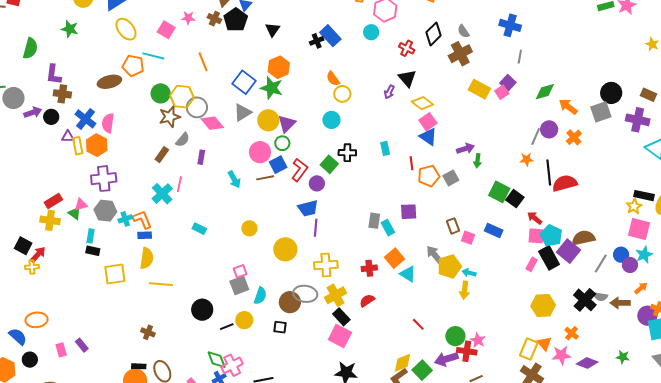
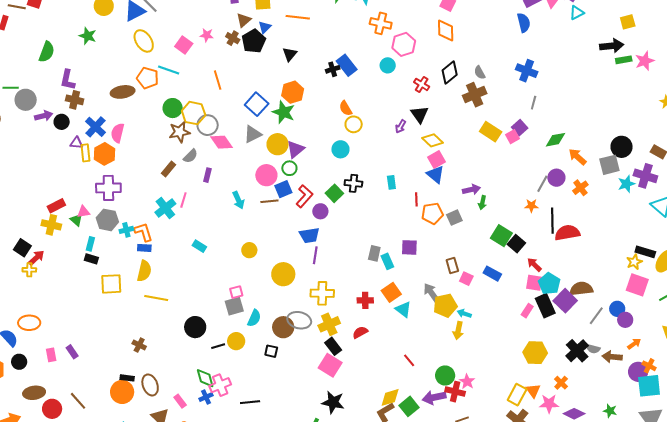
cyan star: (644, 255) -> (626, 184), moved

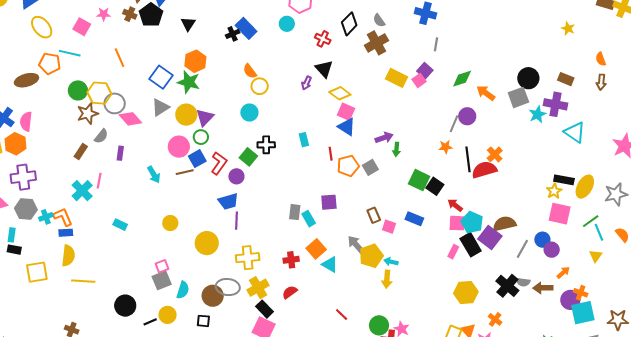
pink square: (436, 159) -> (346, 112), turned -30
orange cross: (580, 188) -> (495, 154), moved

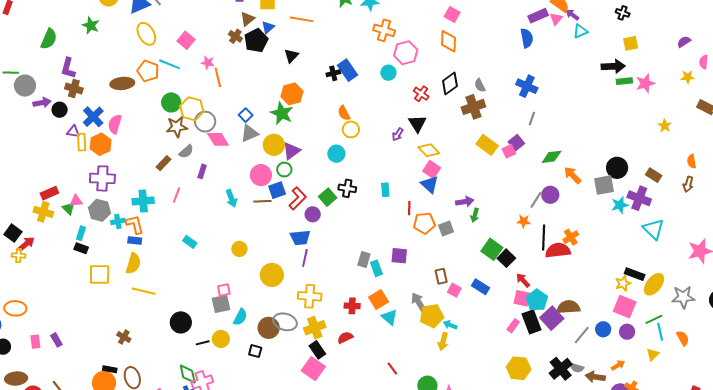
pink star: (104, 14) -> (208, 63), moved
blue square: (161, 77) -> (246, 115), moved, size x0.6
cyan cross: (82, 191) -> (143, 201), moved, turned 30
purple circle: (552, 250) -> (627, 332), moved

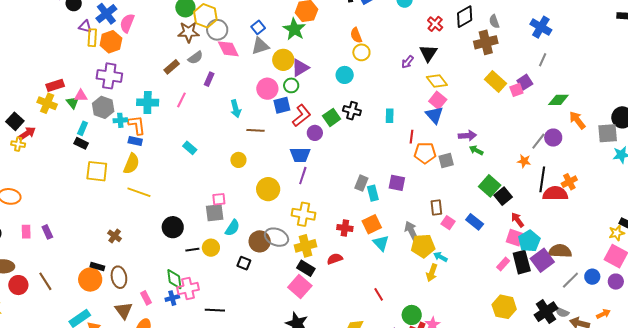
brown line: (262, 201) -> (255, 130), moved
green arrow: (475, 215) -> (476, 150), turned 96
black rectangle: (317, 350) -> (306, 268), turned -30

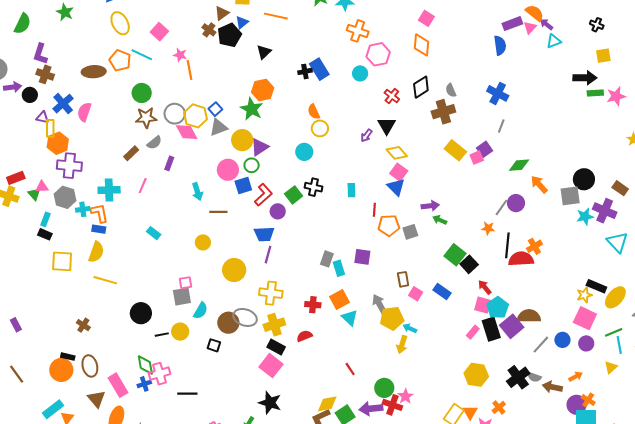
yellow hexagon: (205, 16) -> (196, 116), moved
orange hexagon: (111, 42) -> (58, 143), moved
pink rectangle: (146, 298) -> (118, 385), size x1.6

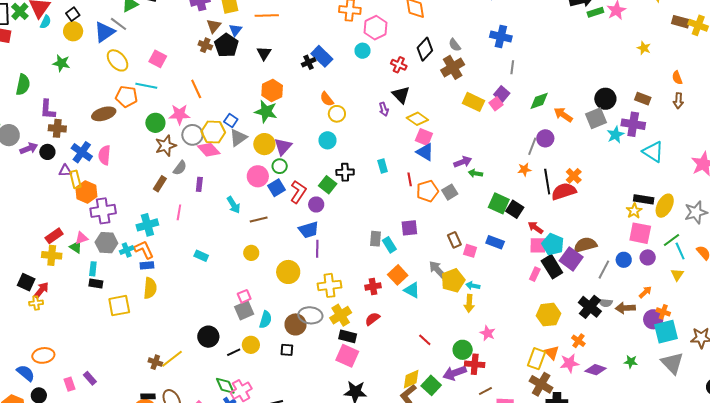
pink star: (180, 55) -> (180, 114), moved, size x1.5
purple arrow: (366, 136) -> (384, 109), turned -40
yellow line: (105, 280) -> (172, 359), moved, turned -40
pink star: (405, 396) -> (488, 333), moved

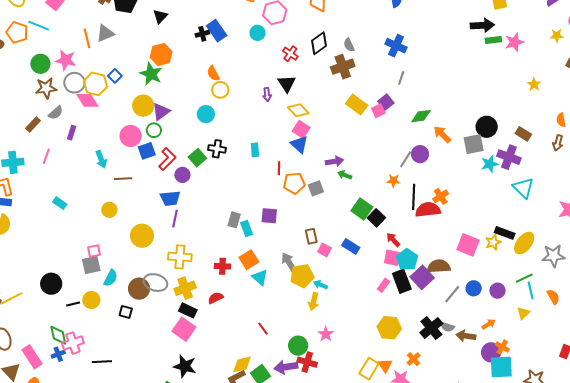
gray triangle: (238, 138) -> (105, 33), moved
pink square: (640, 233) -> (468, 245), moved

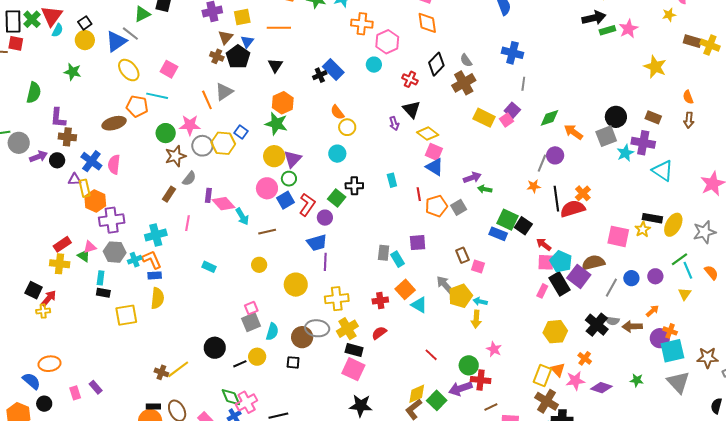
yellow star: (534, 84) -> (655, 67), size x1.6
pink diamond: (87, 100) -> (224, 204), moved
blue rectangle: (351, 246) -> (498, 234), moved

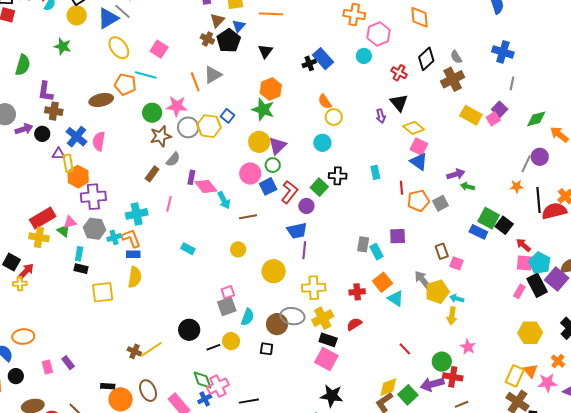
red rectangle: (62, 244) -> (43, 218), size x1.4
black rectangle: (153, 407) -> (108, 386), moved

